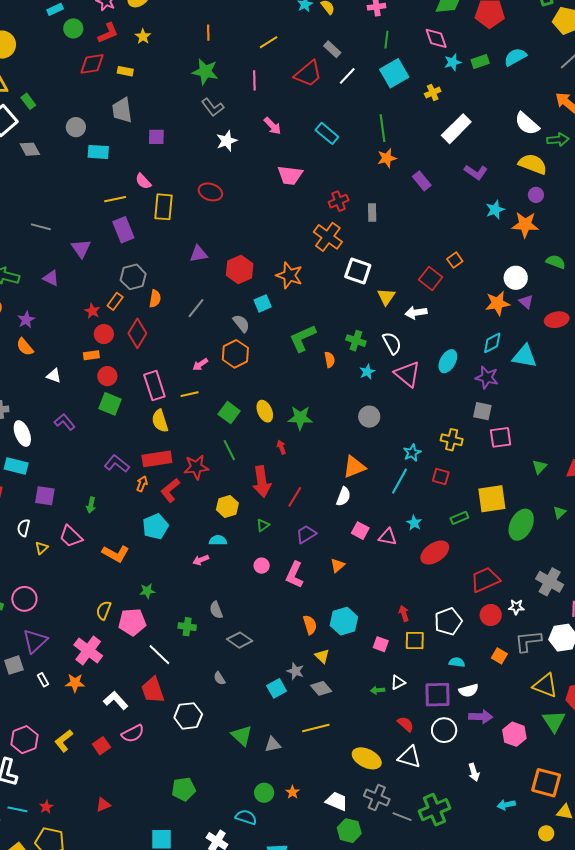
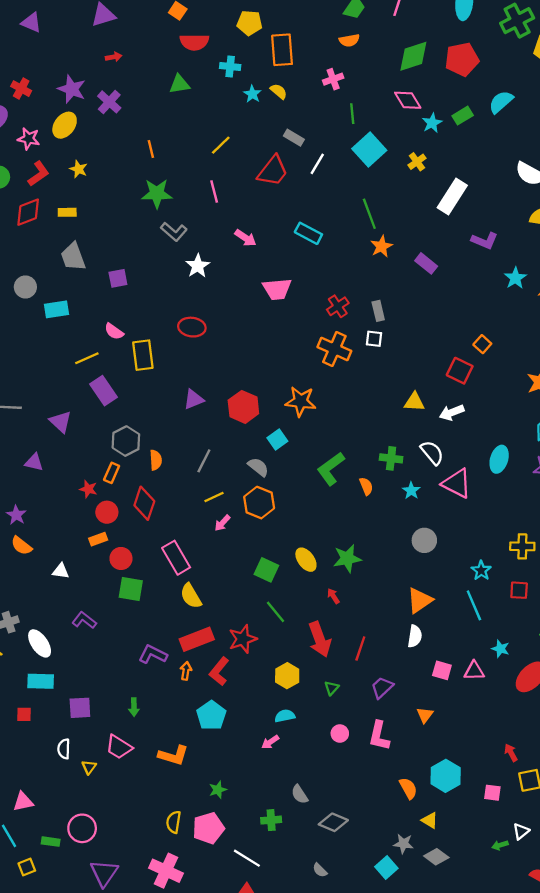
white square: (358, 271) -> (374, 339), moved, size x0.6
yellow triangle: (386, 297) -> (414, 402), turned -48
yellow line: (190, 394) -> (214, 497), moved
cyan line: (399, 481) -> (474, 605), turned -40

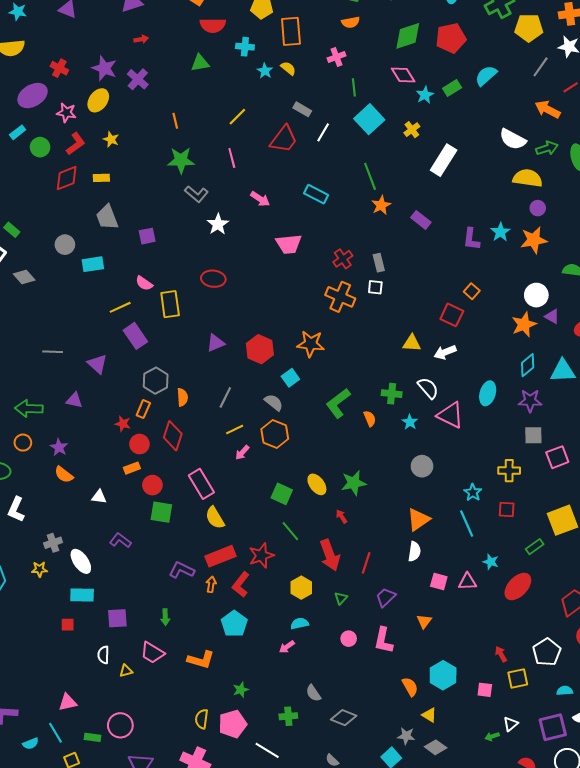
purple L-shape: (485, 241) -> (471, 239), moved, turned 75
yellow triangle: (89, 767) -> (126, 671), turned 40

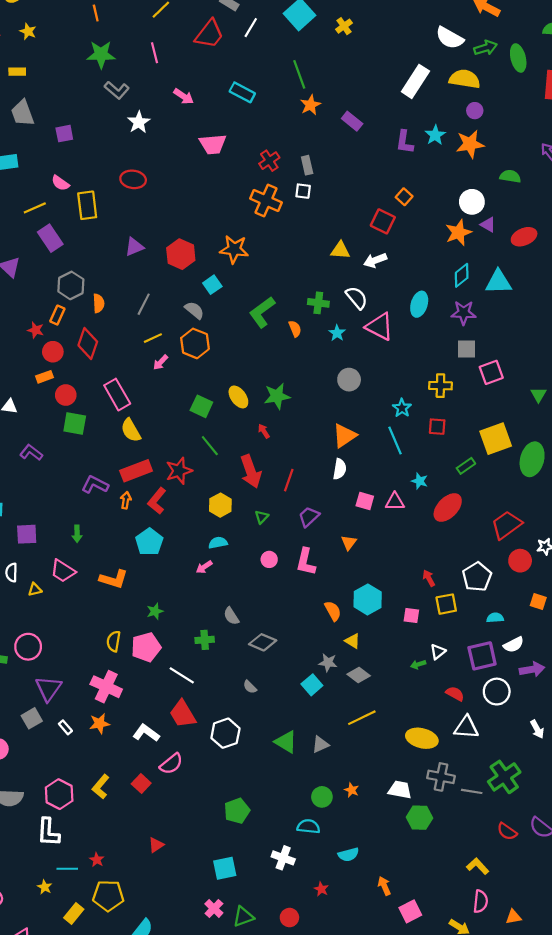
white rectangle: (444, 160) -> (415, 81), moved

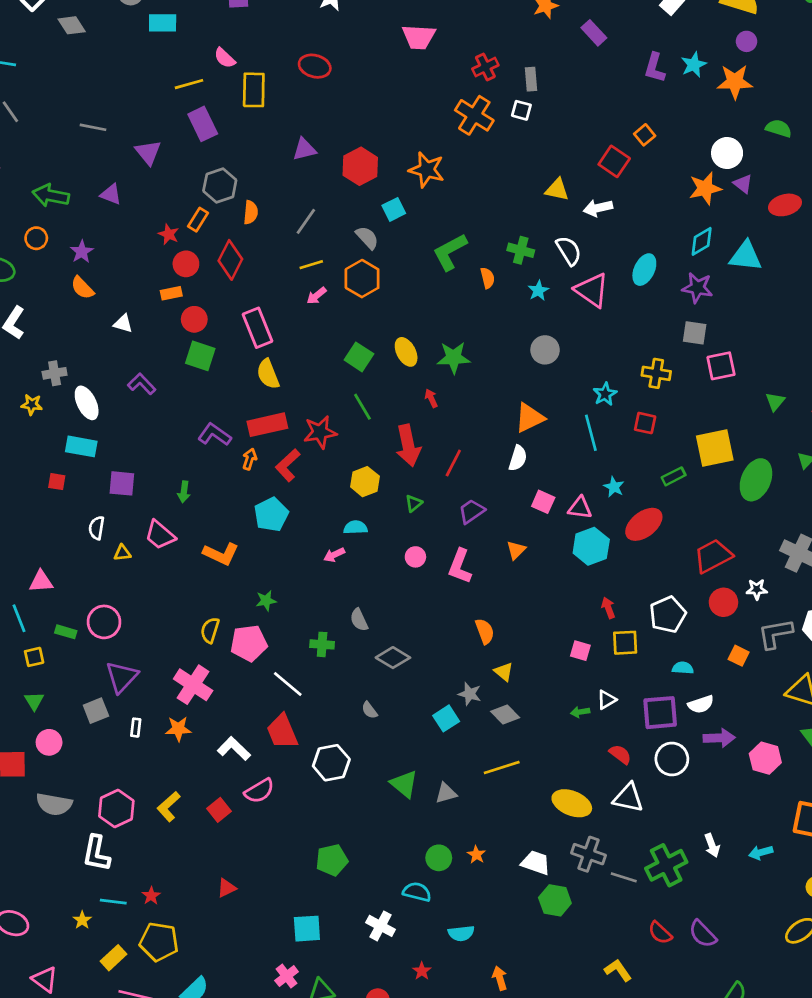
cyan hexagon: (368, 599) -> (591, 546), moved
white rectangle: (65, 727) -> (136, 728), turned 40
white arrow: (537, 729) -> (712, 845), moved

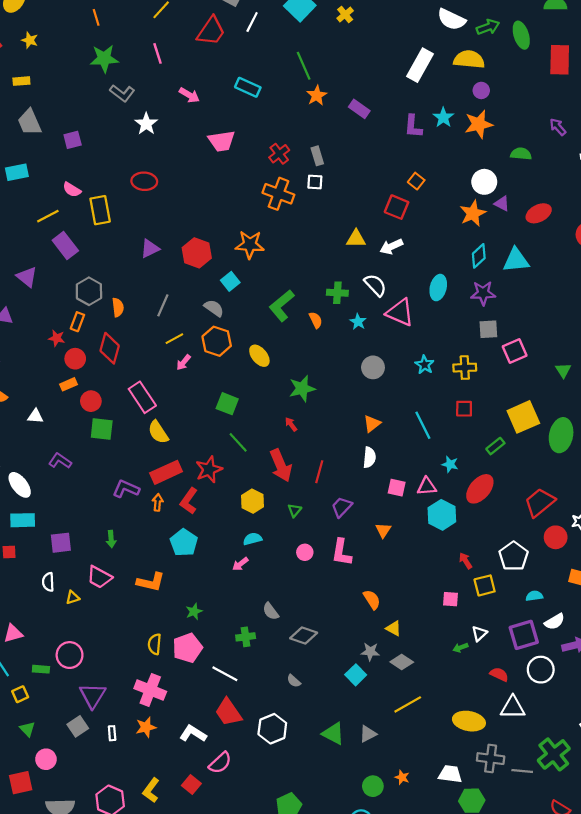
yellow ellipse: (406, 352) -> (259, 356), moved
cyan star: (605, 394) -> (424, 365), moved
orange triangle: (529, 418) -> (372, 424), size x0.7

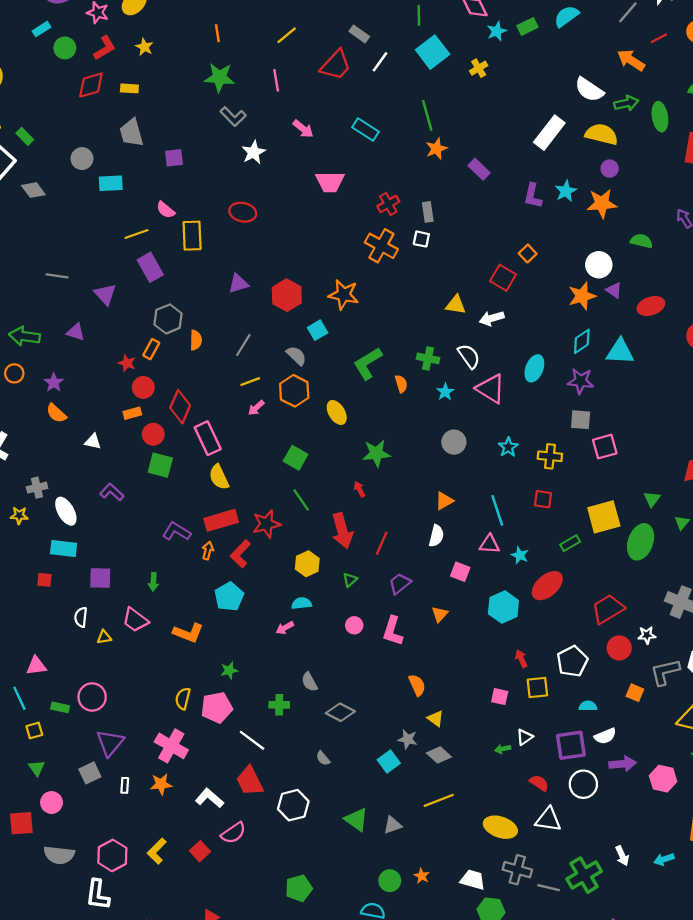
red diamond: (110, 348) -> (180, 407), moved
green triangle: (563, 370) -> (652, 499), moved
pink triangle: (427, 486) -> (489, 544), moved

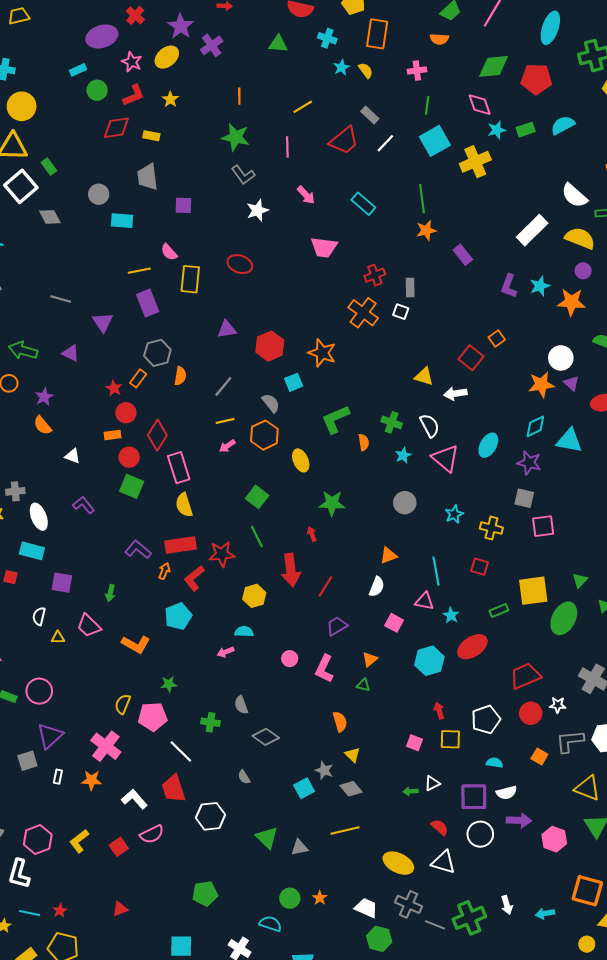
yellow cross: (479, 68) -> (475, 162), size x1.8
green triangle: (350, 580) -> (363, 685), moved, turned 48

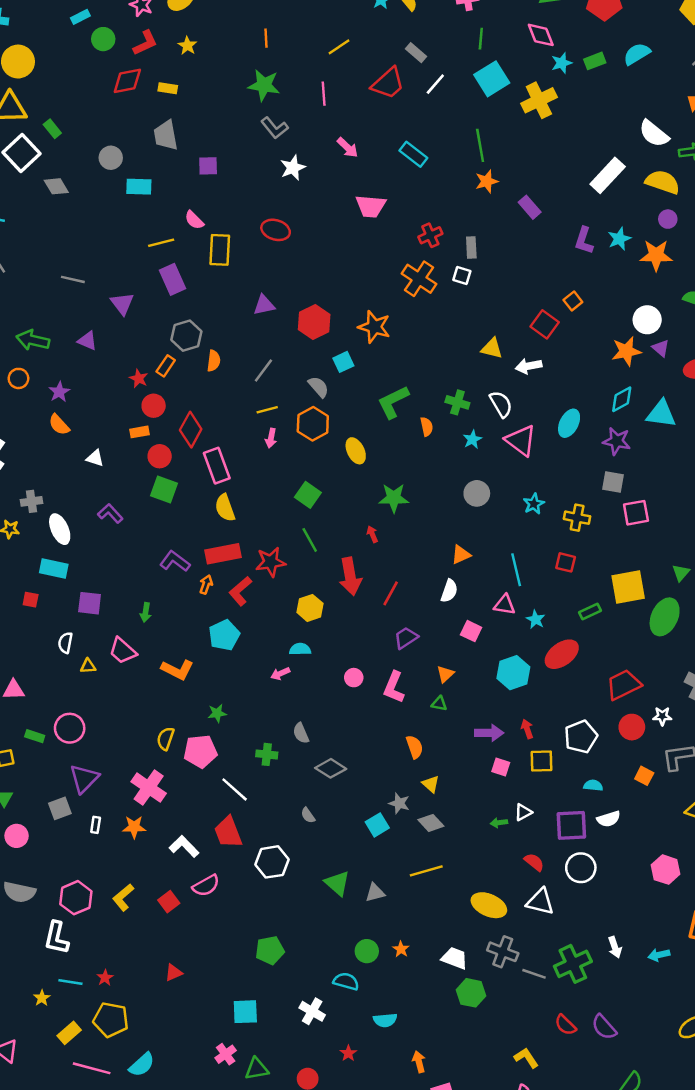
pink arrow: (227, 446) -> (271, 438), turned -42
purple arrow: (519, 820) -> (489, 733), moved

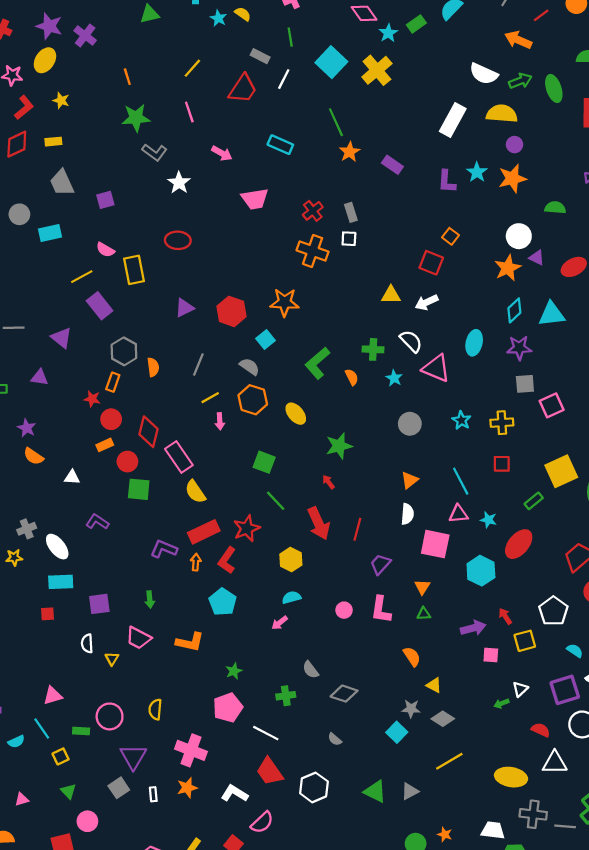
green line: (481, 39) -> (290, 37), moved
pink square: (471, 631) -> (435, 544), size x1.6
yellow triangle: (88, 666) -> (112, 659), turned -40
yellow semicircle: (165, 739) -> (155, 709), moved
cyan semicircle: (593, 785) -> (575, 651), turned 42

